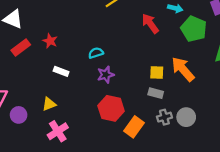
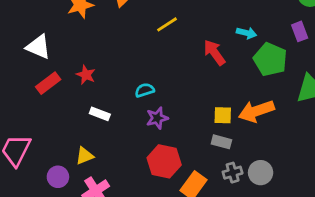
orange arrow: (183, 69) -> (256, 111), turned -68
purple circle: (19, 115) -> (58, 177), moved

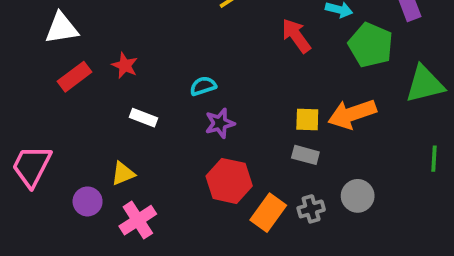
white triangle: (38, 47) -> (61, 28), turned -32
gray cross: (233, 173) -> (311, 209), moved

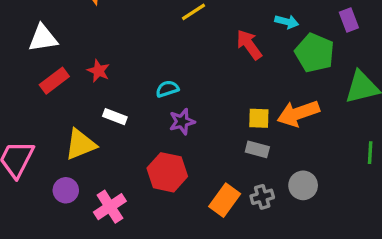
yellow triangle: (123, 174) -> (81, 144), moved, size x1.5
red hexagon: (229, 181) -> (167, 172), moved

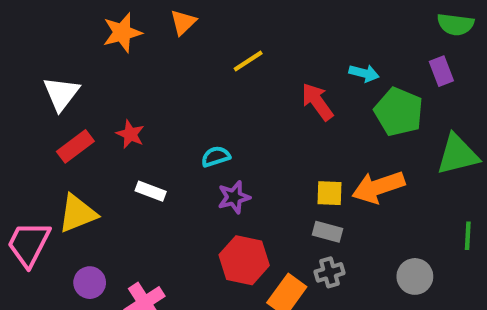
white triangle: (43, 38) -> (61, 94), turned -44
yellow triangle: (81, 144) -> (77, 213), moved
red hexagon: (167, 172) -> (244, 260), moved
gray circle: (303, 185) -> (415, 276), moved
gray cross: (262, 197) -> (330, 272), moved

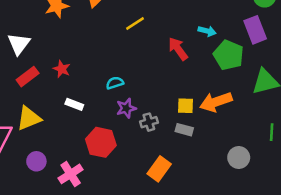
purple rectangle: (441, 71) -> (255, 30), size x1.5
red hexagon: (244, 260) -> (101, 142), moved
gray cross: (330, 272) -> (149, 122), moved

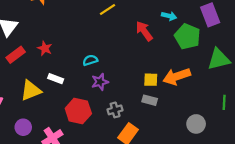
yellow triangle: (29, 118) -> (31, 90), moved
gray cross: (149, 122) -> (115, 110), moved

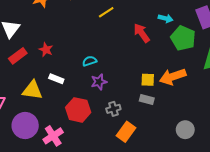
yellow triangle: (31, 90) -> (32, 90), turned 30
gray circle: (196, 124) -> (185, 130), moved
purple circle: (23, 127) -> (25, 126), size x1.6

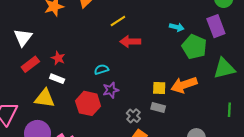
red arrow: (142, 33) -> (130, 42), moved, turned -54
white rectangle: (56, 79) -> (57, 79), moved
gray cross: (113, 109) -> (133, 116), moved, turned -32
red hexagon: (78, 110) -> (88, 103), moved

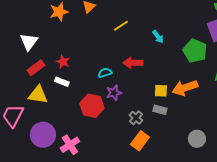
cyan arrow: (177, 27) -> (158, 37), moved, turned 40
red arrow: (130, 42) -> (133, 63), moved
yellow triangle: (45, 98) -> (38, 95), moved

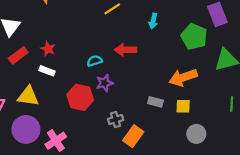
cyan arrow: (158, 37) -> (153, 21), turned 48
yellow square: (161, 91) -> (183, 106), moved
yellow triangle: (38, 95) -> (28, 96), moved
gray cross: (136, 118) -> (116, 120), moved, turned 32

